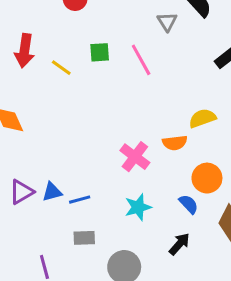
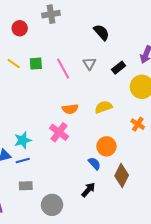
gray triangle: (167, 22) -> (89, 64), moved
yellow line: (61, 68) -> (14, 64), moved
orange semicircle: (175, 143) -> (70, 109), moved
cyan star: (138, 207) -> (23, 140), moved

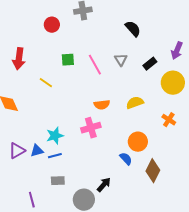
yellow line: (14, 64) -> (46, 83), moved
pink cross: (59, 132) -> (91, 128), turned 36
black arrow: (88, 190) -> (104, 185), moved

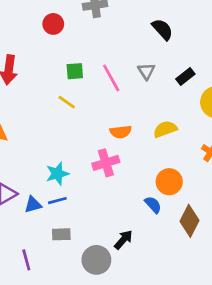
yellow line: (46, 83) -> (67, 102), moved
blue triangle: (37, 151) -> (33, 205), moved

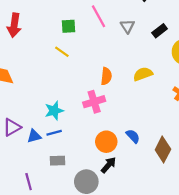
pink line: (111, 78) -> (99, 16), moved
orange semicircle: (121, 132) -> (106, 76), turned -77
orange circle: (169, 182) -> (106, 142), moved

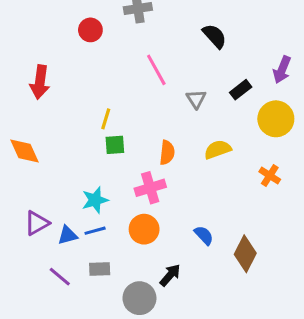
green square: (69, 26) -> (115, 145), moved
gray triangle: (127, 26) -> (196, 99), moved
yellow line: (62, 52) -> (106, 119), turned 72
orange circle: (106, 142) -> (144, 229), moved
purple line: (29, 182) -> (60, 277), moved, turned -35

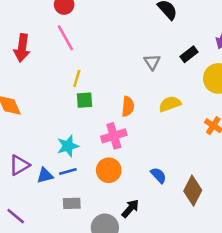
pink line: (156, 70) -> (65, 38), moved
purple line: (60, 277) -> (16, 216), moved

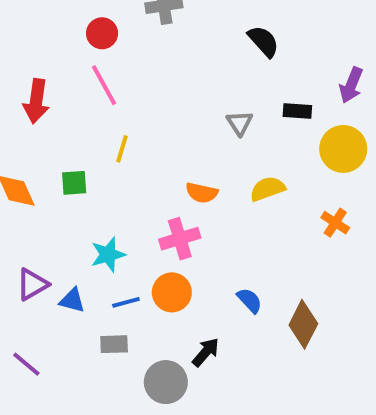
black rectangle: (189, 54) -> (297, 111), turned 42
green square: (84, 100) -> (74, 183), moved
orange semicircle: (128, 107) -> (202, 193), turned 96
blue line: (68, 172) -> (126, 302), moved
blue triangle: (45, 175) -> (72, 300), turned 30

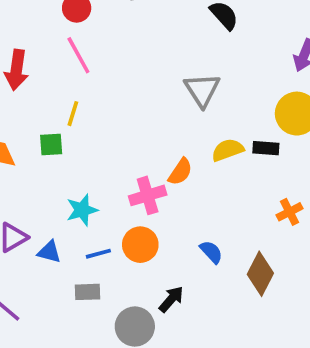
black rectangle: (297, 111) -> (266, 148), moved
gray triangle: (240, 123) -> (202, 90), size x1.5
yellow line: (122, 149) -> (73, 114), moved
orange semicircle: (202, 193) -> (180, 172), moved, turned -68
orange cross: (335, 223) -> (290, 212), moved, turned 30

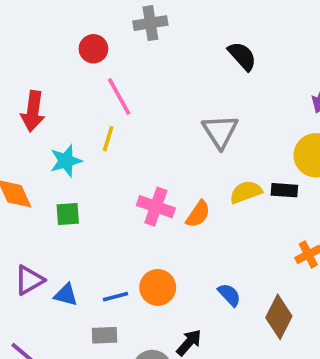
pink line: (78, 55) -> (119, 97), moved
yellow line: (73, 114) -> (108, 139), moved
green square: (51, 144) -> (68, 214), moved
pink cross: (148, 195) -> (156, 207), moved, turned 36
cyan star: (82, 210) -> (66, 161), moved

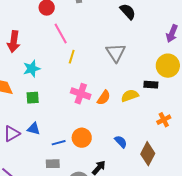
yellow line: (108, 139) -> (72, 57), moved
yellow semicircle: (246, 192) -> (130, 96), moved
blue triangle: (66, 295) -> (34, 129), moved

